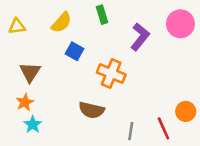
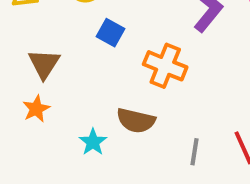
cyan star: (33, 124) -> (93, 142), moved

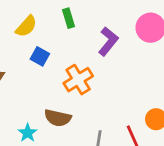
orange cross: (165, 66) -> (78, 80), turned 36

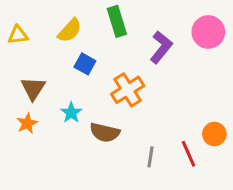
green rectangle: (69, 18) -> (117, 21), size x1.4
cyan star: (28, 133) -> (71, 113), moved

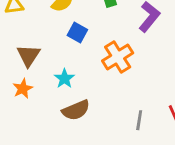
brown semicircle: (105, 132) -> (76, 110), moved, turned -36

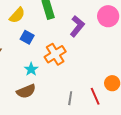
cyan star: (64, 79) -> (31, 69), moved

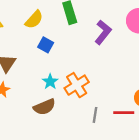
orange cross: (55, 54) -> (77, 85), moved
red line: (95, 96) -> (124, 113), turned -66

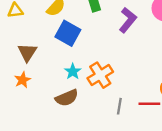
blue square: (46, 45) -> (68, 33), size x1.5

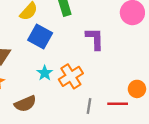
purple L-shape: (128, 20) -> (95, 39), moved, turned -40
brown semicircle: (67, 98) -> (25, 104), moved

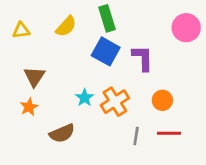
blue square: (40, 36) -> (106, 51), moved
orange circle: (137, 89) -> (162, 100), moved

